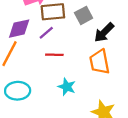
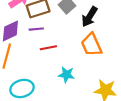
purple line: (46, 33) -> (36, 29), turned 48

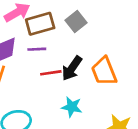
black arrow: (89, 17) -> (72, 68), moved

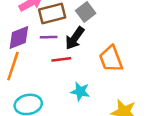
black arrow: (72, 68) -> (75, 38), moved

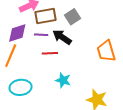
black arrow: (75, 38) -> (62, 37), turned 84
orange trapezoid: (111, 59) -> (106, 51), moved

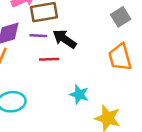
gray square: (72, 17) -> (121, 17), moved
cyan star: (63, 80) -> (79, 94), moved

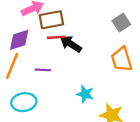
purple line: (38, 36) -> (43, 70), moved
red line: (49, 59) -> (56, 37), moved

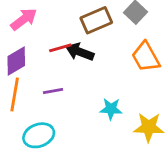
brown rectangle: (51, 20) -> (96, 20), moved

